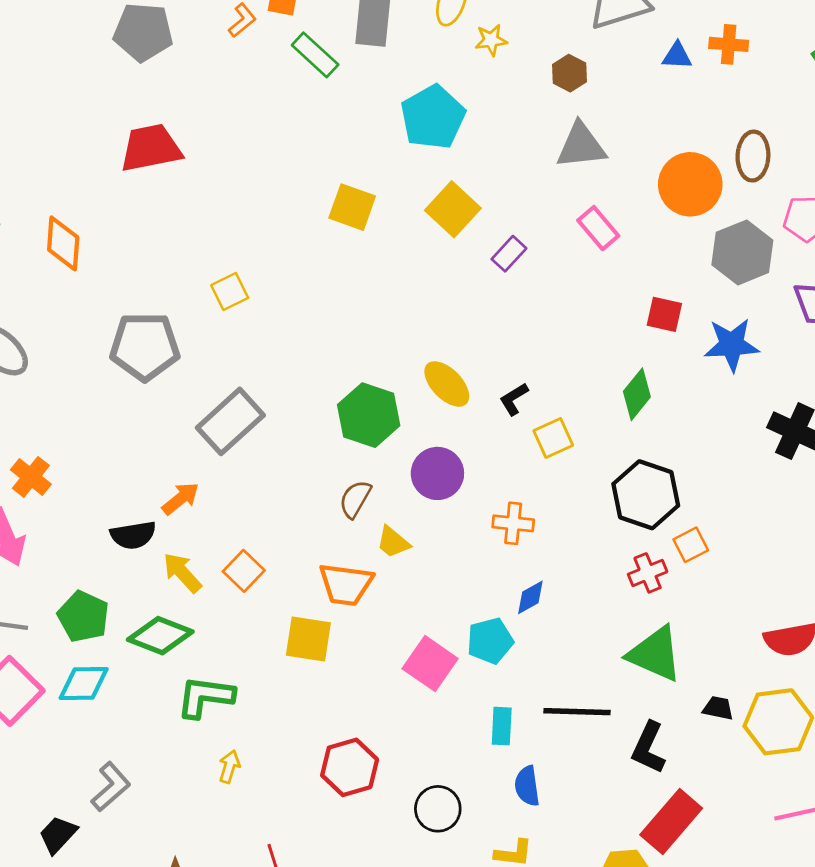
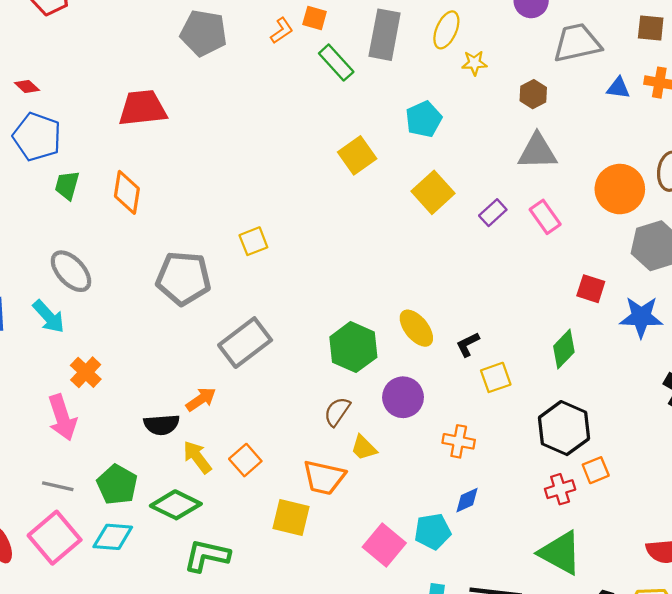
cyan pentagon: (433, 117) -> (424, 119), size x0.7
red trapezoid: (151, 148) -> (143, 108), moved
yellow square: (352, 207) -> (357, 155), moved, turned 30
purple rectangle: (509, 254) -> (493, 213), moved

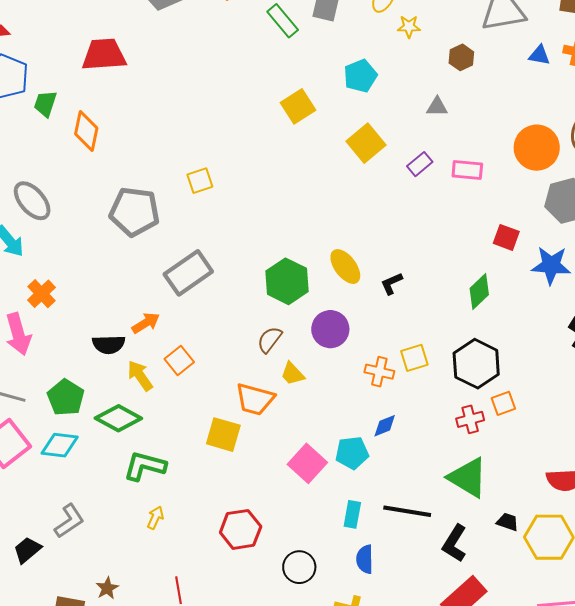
gray triangle: (537, 152) -> (437, 107), moved, size x0.6
green trapezoid: (67, 185) -> (45, 104), moved
pink rectangle: (545, 217) -> (467, 170), turned -52
yellow square: (496, 377) -> (414, 358), moved
orange square: (245, 460) -> (179, 360), moved

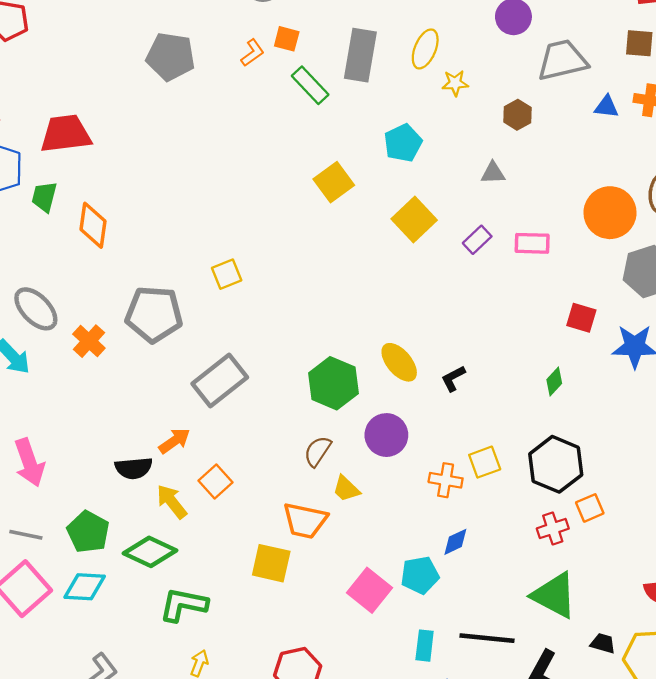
red trapezoid: (104, 55) -> (66, 134), moved
green diamond: (479, 291) -> (554, 381), size x0.7
orange cross: (42, 294) -> (89, 341), moved

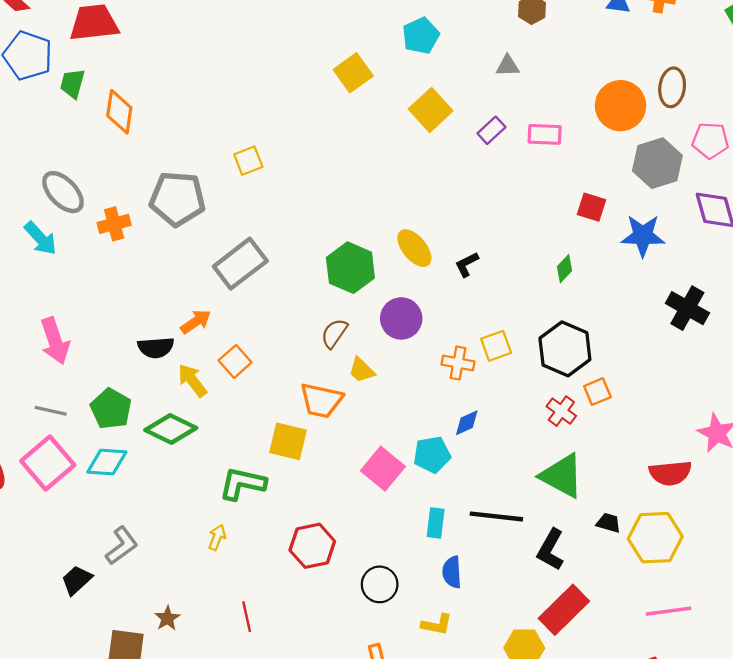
orange cross: (89, 341) -> (114, 224), turned 32
red cross: (553, 529) -> (561, 411), turned -36
green L-shape: (183, 605) -> (242, 484), moved

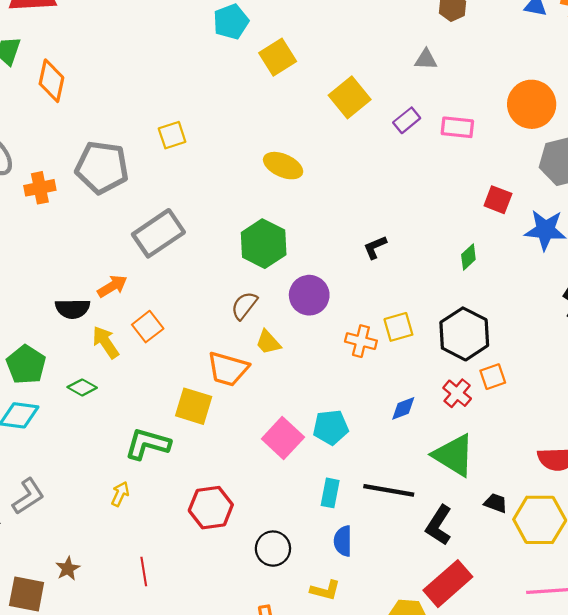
cyan pentagon: (421, 36) -> (231, 22), moved
yellow ellipse: (414, 248) -> (283, 166), moved, turned -30
blue diamond: (467, 423) -> (403, 408), moved
green diamond: (171, 429) -> (82, 387), size x0.6

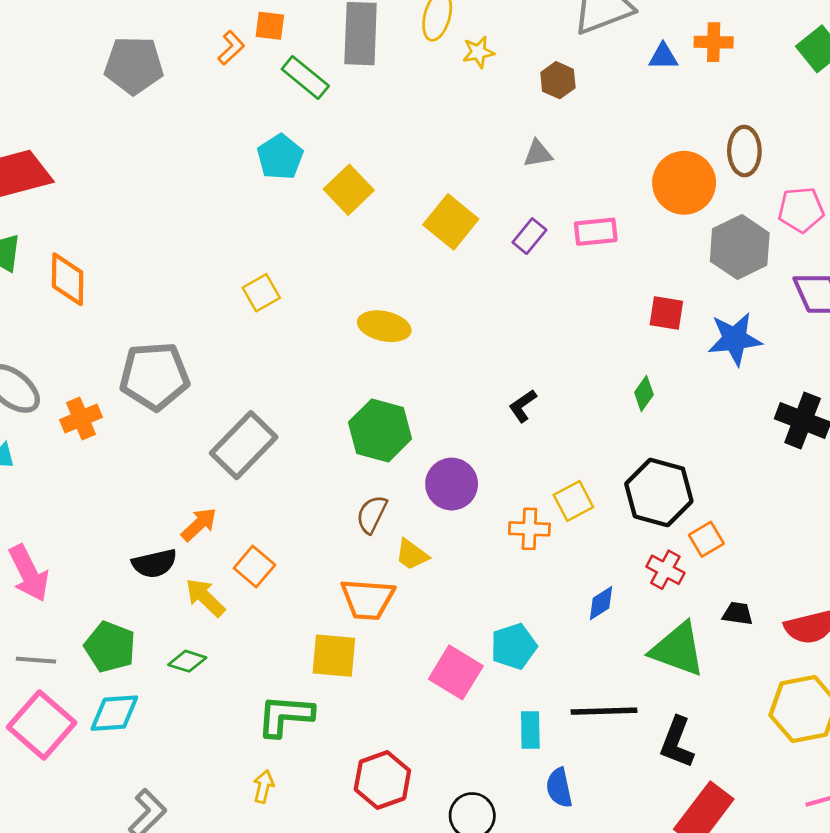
yellow square: (172, 135) -> (261, 293), moved
black trapezoid: (496, 503) -> (738, 613), moved

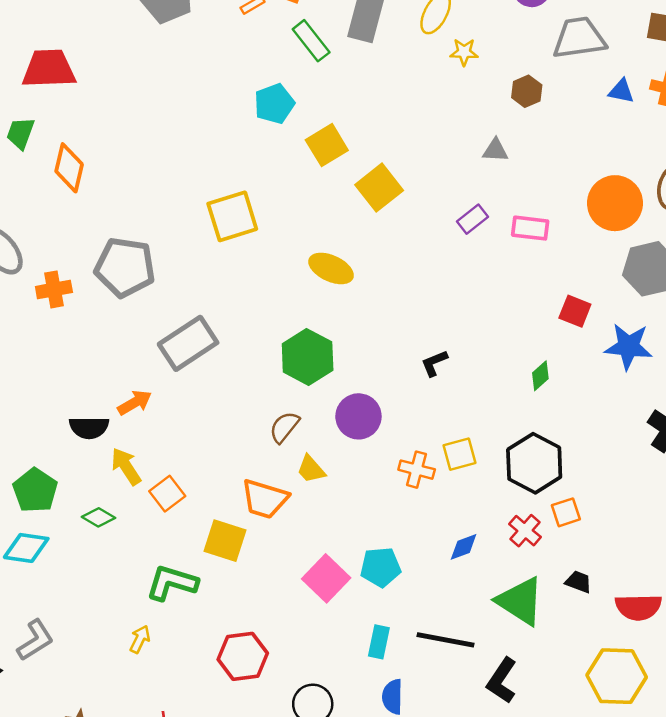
yellow square: (451, 222) -> (379, 188), moved
yellow square: (261, 293) -> (232, 216), size x1.6
orange square: (254, 567) -> (167, 494), moved

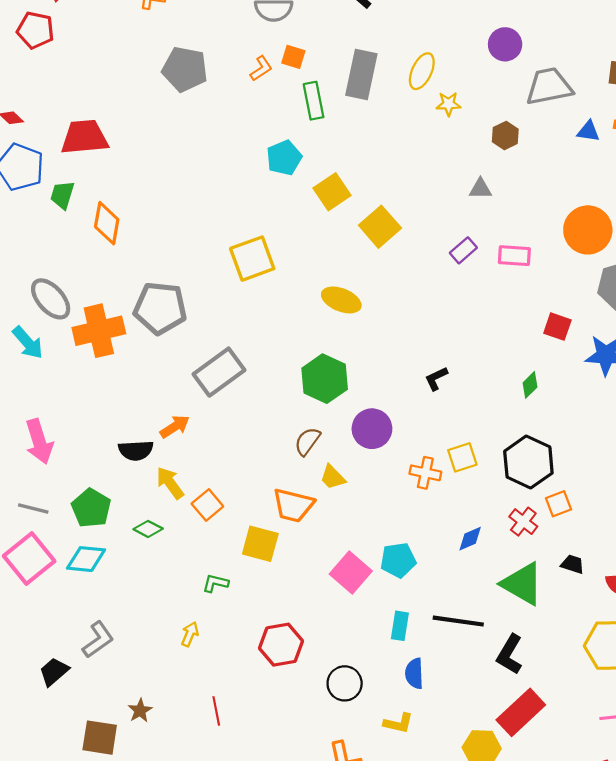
green rectangle: (311, 41) -> (314, 101), turned 30
orange cross: (54, 289) -> (99, 331), size x1.6
green L-shape: (172, 583) -> (215, 583), size x0.6

